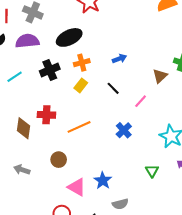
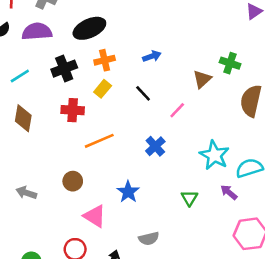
red cross: (46, 115) -> (73, 110), moved
brown diamond: (23, 128) -> (23, 118), moved
blue star: (103, 181) -> (128, 192), moved

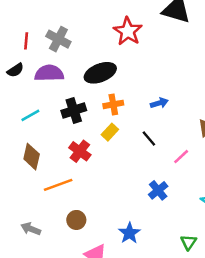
red cross: (73, 110) -> (80, 151), turned 30
orange line: (99, 141) -> (58, 185), moved

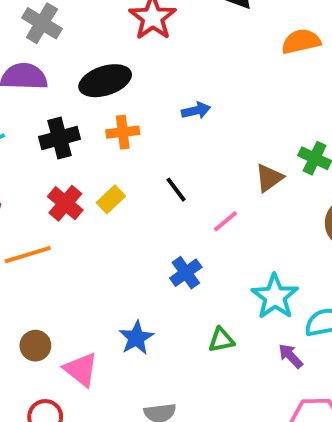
blue arrow: (159, 103) -> (196, 111), moved
yellow rectangle: (110, 132) -> (111, 199), moved
brown circle: (76, 220) -> (35, 346), moved
green triangle: (189, 242) -> (221, 340), moved, turned 42

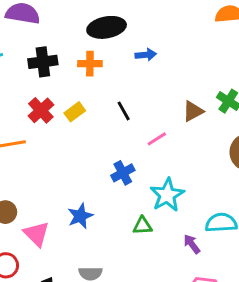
black ellipse: (105, 81) -> (107, 27), moved
cyan star: (275, 297) -> (167, 195), moved

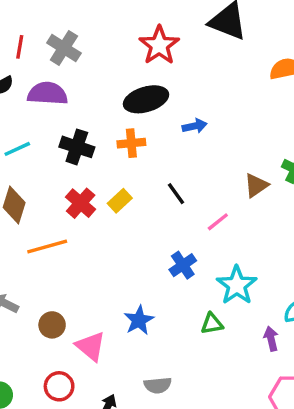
black cross: (43, 62) -> (77, 147), turned 32
purple arrow: (192, 244) -> (271, 339), turned 30

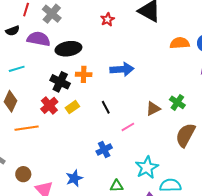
red star: (159, 45) -> (108, 19), size x0.6
black ellipse: (146, 99) -> (68, 49), moved
blue arrow: (195, 126) -> (122, 69), size x1.6
black cross: (77, 147) -> (60, 82), moved
cyan star: (237, 285) -> (147, 167), moved

